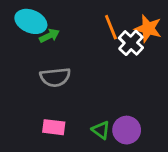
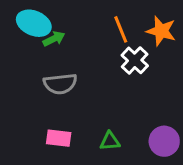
white cross: (131, 43) -> (135, 60), moved
green triangle: (101, 130) -> (110, 141), turned -42
purple circle: (127, 130) -> (164, 141), moved

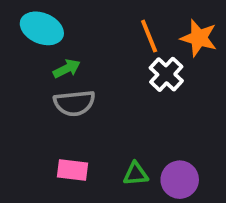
green arrow: (54, 39) -> (67, 69), moved
purple circle: (164, 141) -> (180, 180), moved

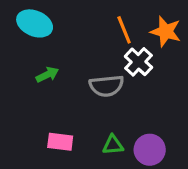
green arrow: (67, 69) -> (47, 75), moved
gray semicircle: (74, 103) -> (107, 86), moved

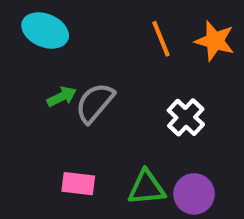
white cross: (138, 62) -> (186, 117), moved
gray semicircle: (107, 86) -> (95, 103), moved, turned 136
green triangle: (113, 145) -> (146, 188), size x1.4

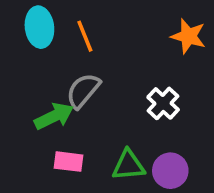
cyan ellipse: (45, 30) -> (39, 27), turned 60
orange line: (161, 39) -> (85, 36), moved
green arrow: (62, 97) -> (54, 116), moved, size x1.5

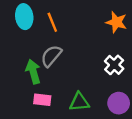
white cross: (163, 103) -> (114, 65), moved
green arrow: (54, 116) -> (33, 72), turned -80
purple circle: (170, 171) -> (119, 103), moved

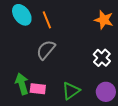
cyan ellipse: (24, 17) -> (22, 15), turned -30
green arrow: (33, 72) -> (22, 84), moved
green triangle: (79, 102) -> (71, 91), turned -30

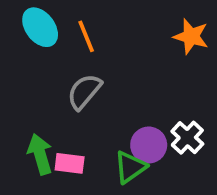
white cross: (102, 58) -> (187, 138), moved
purple circle: (106, 92) -> (149, 145), moved

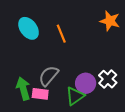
cyan ellipse: (40, 27) -> (29, 28), moved
orange line: (86, 36) -> (61, 34), moved
gray semicircle: (84, 92) -> (49, 76), moved

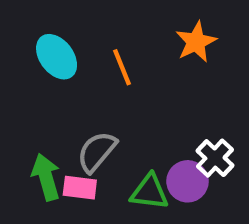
orange star: (110, 21) -> (196, 42), moved, turned 30
purple circle: (86, 83) -> (188, 181), moved
green triangle: (75, 96) -> (149, 192), turned 42

